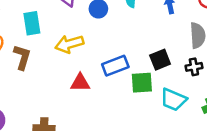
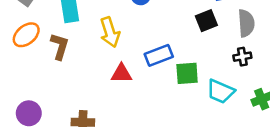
yellow arrow: (69, 44) -> (110, 32), turned -92
black square: (160, 60) -> (206, 21), moved

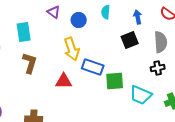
yellow arrow: (110, 32) -> (72, 49), moved
brown L-shape: (60, 46) -> (30, 63), moved
blue rectangle: (159, 55) -> (93, 67), turned 40

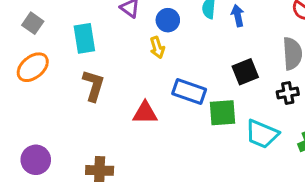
blue arrow: (138, 17) -> (238, 16), moved
black square: (130, 40) -> (245, 72), moved
yellow arrow: (72, 49) -> (157, 47), moved, size x0.6

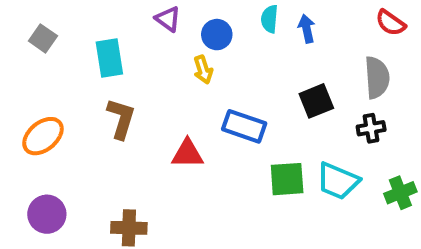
orange ellipse: (33, 67) -> (43, 136), moved
green square: (222, 113) -> (287, 179), moved

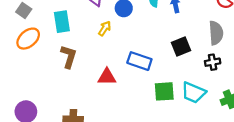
yellow arrow: (203, 70) -> (105, 28), moved, turned -128
orange ellipse: (43, 136) -> (28, 39), moved

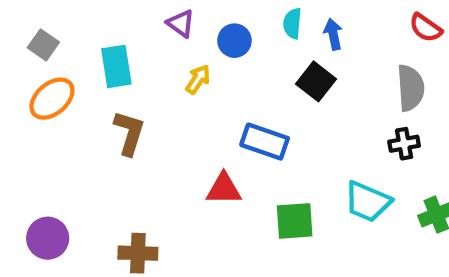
black square: (181, 46) -> (316, 81), moved, turned -30
red triangle: (107, 77) -> (224, 189), moved
green square: (164, 91) -> (295, 221), moved

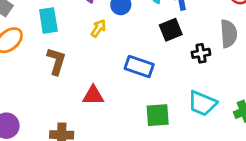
black square: (316, 81) -> (171, 30), turned 30
black cross: (404, 144) -> (201, 53), moved
red triangle: (224, 189) -> (93, 95), moved

